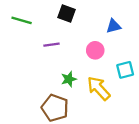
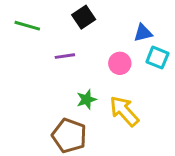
black square: (66, 13) -> (84, 17), turned 36
cyan square: (125, 70) -> (157, 58), moved, turned 36

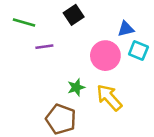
purple line: (65, 56) -> (44, 47), moved
pink circle: (120, 63) -> (105, 56), size x1.5

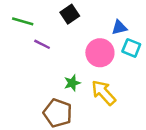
purple line: (44, 47) -> (42, 44), turned 35

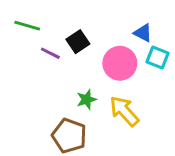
black square: (70, 14) -> (78, 42), moved
blue triangle: (119, 27) -> (143, 33), turned 42

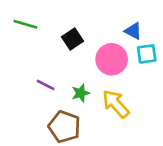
purple line: (50, 53) -> (46, 85), moved
cyan square: (158, 57) -> (147, 54), turned -30

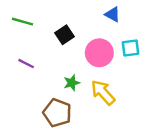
blue triangle: (133, 31) -> (113, 14), moved
purple line: (46, 85) -> (26, 64), moved

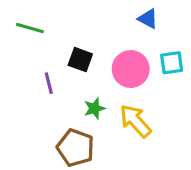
black square: (65, 35) -> (80, 60), moved, turned -36
purple line: (26, 64) -> (49, 83), moved, turned 49

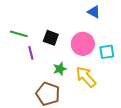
green line: (30, 28) -> (19, 34), moved
cyan square: (172, 63) -> (107, 52), moved

